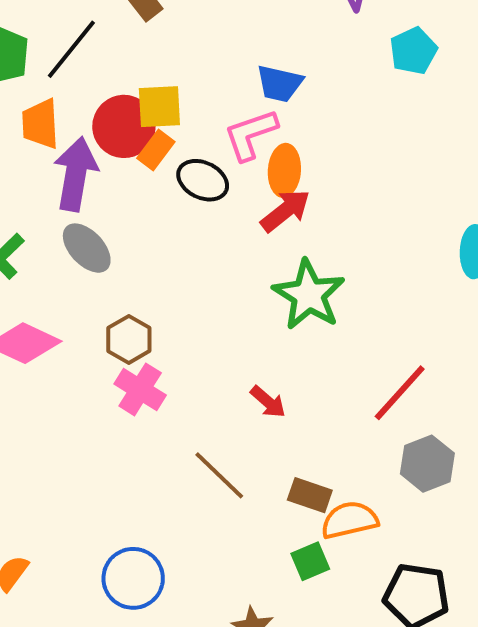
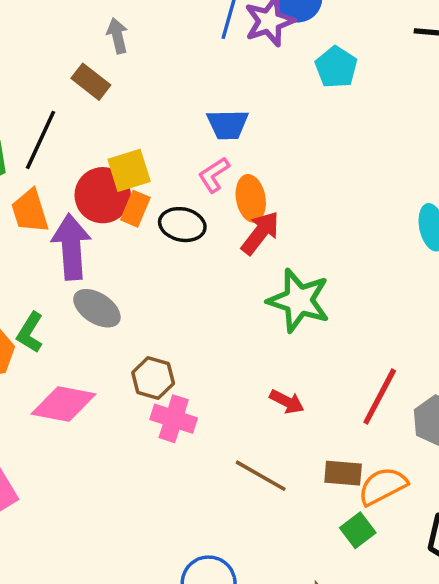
pink L-shape: (251, 135) -> (214, 175), size x0.7
red line: (400, 393) -> (380, 397), moved

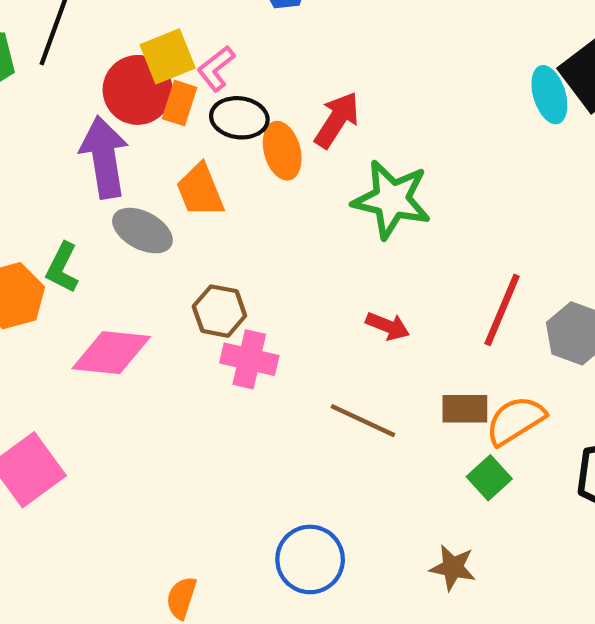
pink L-shape: (214, 175) -> (216, 69), moved
orange ellipse: (251, 198) -> (282, 151), moved
orange trapezoid: (30, 211) -> (200, 190), moved

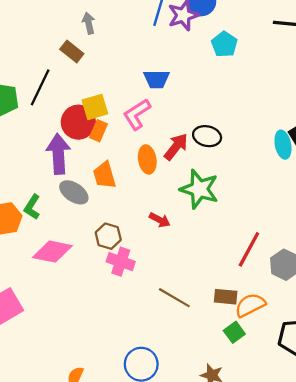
pink L-shape: (216, 69) -> (137, 114), moved, size x1.4
black ellipse: (239, 118) -> (207, 136), moved
red arrow: (388, 326) -> (160, 220), moved

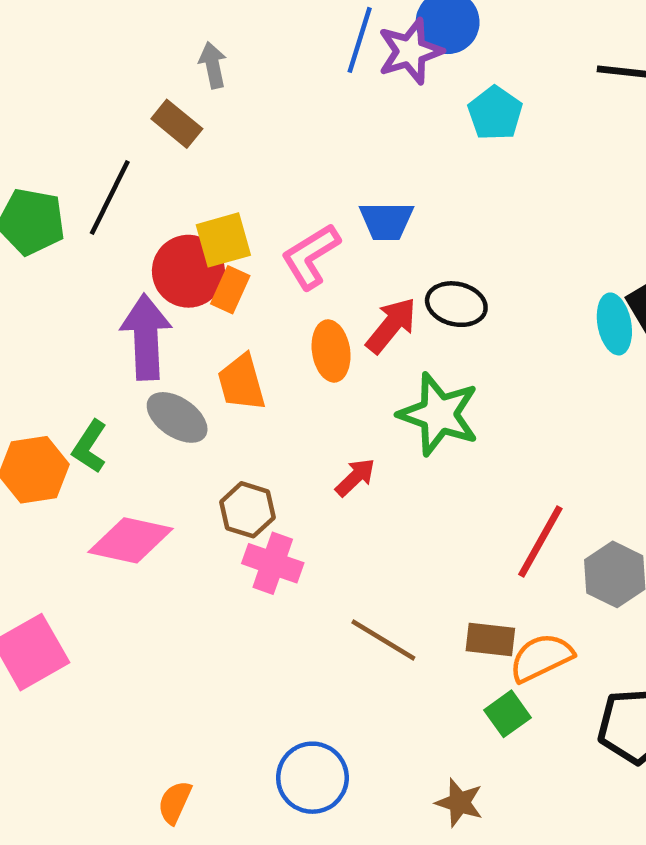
blue trapezoid: (157, 79) -> (386, 221), moved
red arrow: (160, 220) -> (355, 477), turned -72

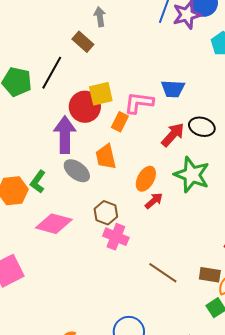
pink L-shape: (311, 256) -> (139, 103), turned 36
orange rectangle: (230, 290) -> (120, 122), moved
orange ellipse: (331, 351) -> (146, 179), moved, turned 35

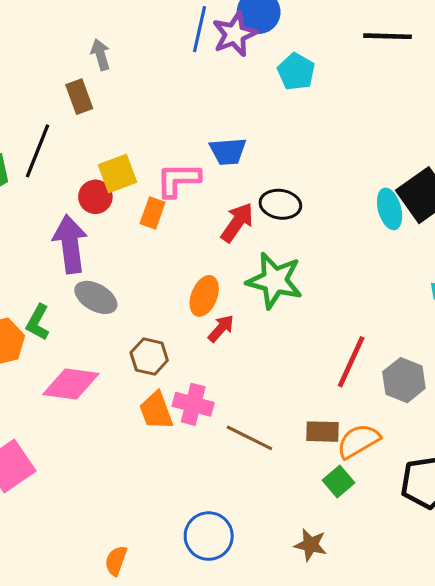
brown rectangle: (83, 42) -> (79, 97), turned 35
red circle: (85, 107) -> (95, 197), size x0.7
orange trapezoid: (106, 157) -> (156, 411), moved
pink cross: (116, 237) -> (193, 404), moved

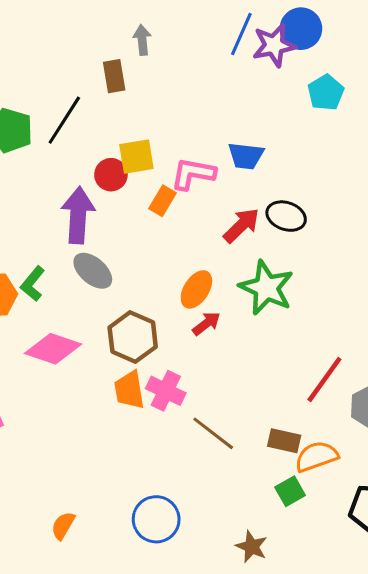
brown hexagon: (149, 357) -> (133, 337), size x1.4

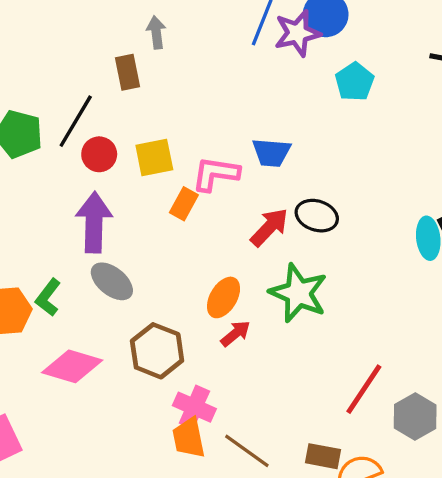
red circle: (111, 175) -> (99, 154), moved
orange trapezoid: (129, 390) -> (189, 438), moved

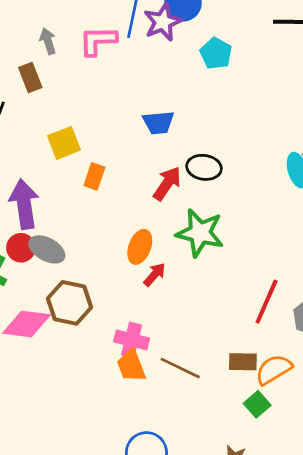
red circle: (99, 154) -> (21, 248), moved
pink L-shape: (216, 174) -> (98, 41), moved
brown hexagon: (157, 351) -> (69, 303), moved

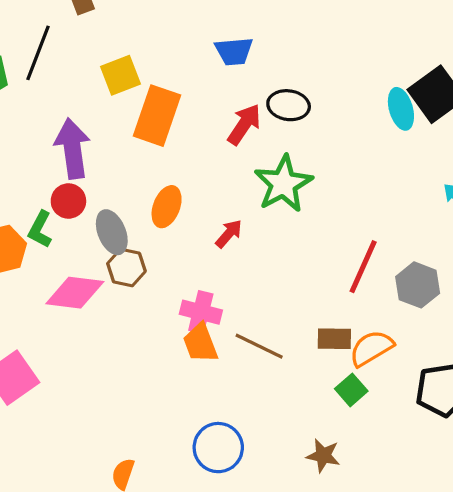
orange rectangle: (94, 176) -> (157, 116), size x1.8
green star: (200, 233) -> (283, 184), turned 30
orange ellipse: (140, 247) -> (167, 207), moved
gray ellipse: (47, 249) -> (112, 232), moved, turned 39
brown hexagon: (69, 303) -> (126, 267), size x0.7

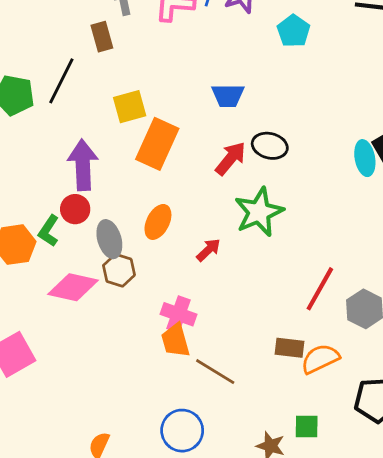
brown line: (259, 346) -> (215, 372), moved
green square: (351, 390) -> (307, 426), moved, turned 36

